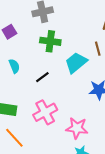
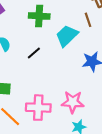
pink cross: (45, 112) -> (38, 108), moved, turned 35

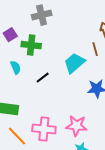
green cross: (39, 16) -> (31, 45), moved

